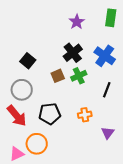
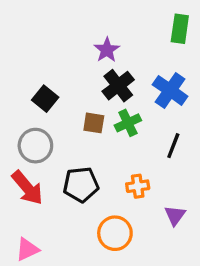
purple star: (77, 22) -> (107, 50), moved
brown square: (58, 76) -> (94, 123), turned 32
orange circle: (37, 144) -> (115, 233), moved

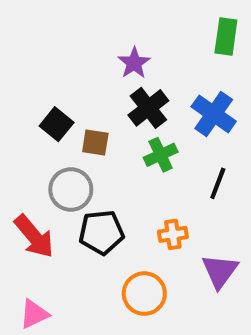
brown square: (94, 123) -> (95, 143), moved
gray circle: (35, 146) -> (71, 189), moved
purple triangle: (175, 215) -> (220, 271), size x1.4

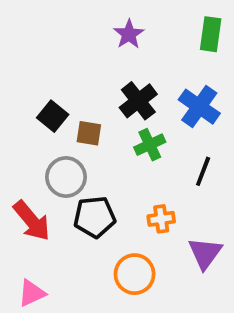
purple star: (134, 63) -> (129, 34), moved

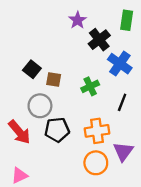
black cross: (138, 101) -> (99, 40), moved
orange cross: (161, 219) -> (97, 131), size x1.5
orange circle: (135, 274) -> (96, 163), moved

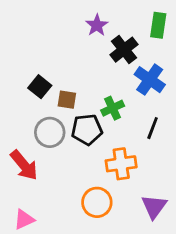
black pentagon: (57, 130) -> (87, 130), moved
purple triangle: (123, 151) -> (154, 207), moved
orange circle: (96, 163) -> (97, 202), moved

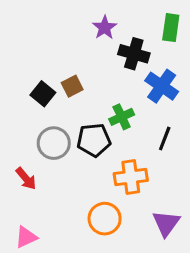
black cross: (124, 50) -> (134, 54), turned -36
brown square: (67, 100) -> (72, 86), moved, turned -36
red arrow: (24, 165) -> (26, 179), size x0.7

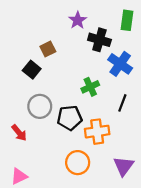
brown square: (72, 86) -> (48, 49), moved
black pentagon: (94, 140) -> (70, 118), moved

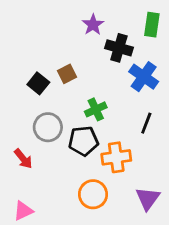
brown square: (48, 49) -> (67, 74), moved
green cross: (90, 87) -> (96, 109), moved

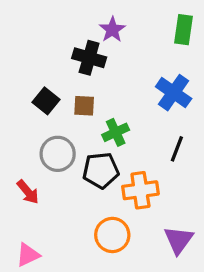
black cross: (119, 48) -> (89, 58), moved
brown square: (67, 74) -> (84, 106), moved, turned 30

